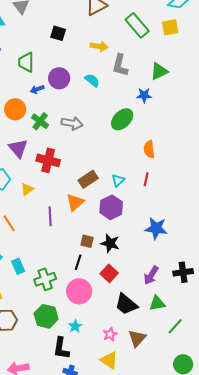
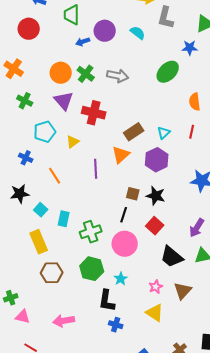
orange circle: (15, 109) -> (61, 73), moved
cyan rectangle: (18, 266) -> (64, 219), turned 35

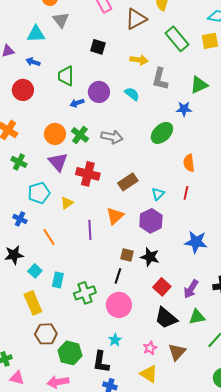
brown rectangle: (134, 132) -> (128, 182), moved
red square: (155, 226) -> (162, 287), moved
green hexagon: (92, 269) -> (70, 353), moved

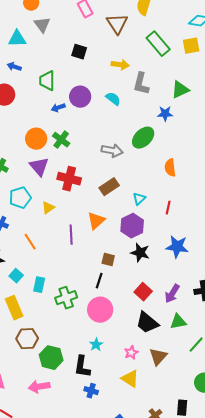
brown triangle: (136, 19) -> (117, 24), turned -35
gray arrow: (112, 137) -> (112, 151), moved
red line: (186, 193) -> (168, 208), moved
black star: (150, 257) -> (140, 253), moved

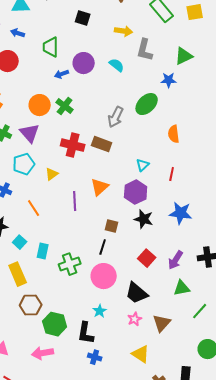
gray arrow: (112, 151) -> (116, 117), turned 105
purple triangle: (39, 167) -> (30, 133), moved
brown rectangle: (109, 187) -> (102, 144), moved, turned 54
black trapezoid: (147, 323) -> (137, 293), moved
yellow triangle: (130, 379) -> (141, 354), moved

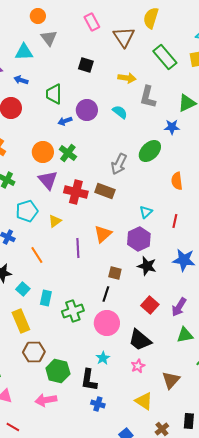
purple triangle: (30, 133) -> (48, 180), moved
brown triangle: (162, 323) -> (171, 380), moved

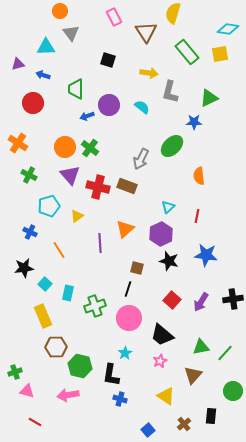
green triangle: (185, 335) -> (201, 347), moved

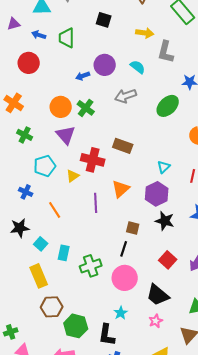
green trapezoid: (76, 89) -> (67, 38), moved
gray arrow: (141, 159) -> (126, 96), moved, turned 45
red cross: (98, 187) -> (93, 160), moved

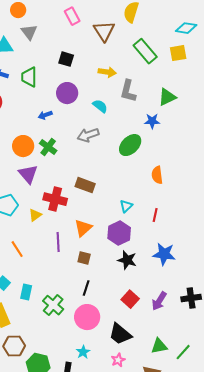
purple circle: (105, 65) -> (67, 93), moved
brown square: (133, 228) -> (84, 258), moved
green cross: (91, 266) -> (53, 305), turned -30

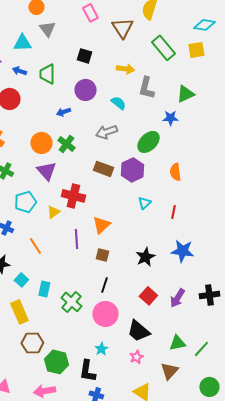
brown rectangle: (85, 185) -> (103, 169), moved
purple hexagon: (119, 233) -> (132, 170), moved
black star: (127, 260) -> (145, 257), turned 30

